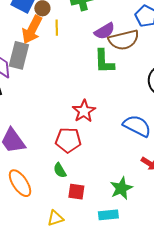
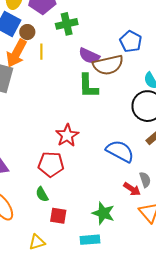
purple semicircle: (105, 31) -> (89, 56), turned 55
green star: (121, 188) -> (103, 213), turned -30

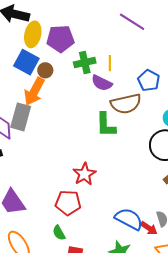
yellow line: (41, 52) -> (110, 63), moved
purple semicircle: (89, 56) -> (102, 83), moved
blue semicircle: (120, 151) -> (129, 219), moved

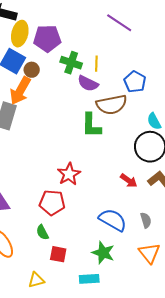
green cross: (85, 63) -> (71, 63), turned 30
red arrow: (149, 228) -> (129, 180), moved

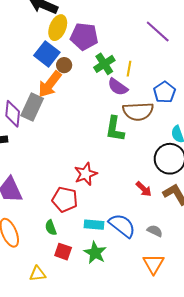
green cross: (71, 63) -> (104, 64), turned 30
gray semicircle: (146, 220) -> (155, 231), turned -56
green star: (103, 253) -> (95, 253), moved
cyan rectangle: (89, 279) -> (94, 225), moved

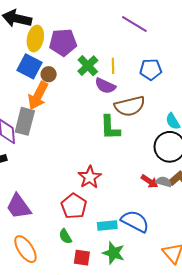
blue pentagon: (164, 92) -> (151, 69), moved, turned -30
red pentagon: (65, 200) -> (74, 206), turned 30
gray semicircle: (155, 231) -> (164, 182), moved

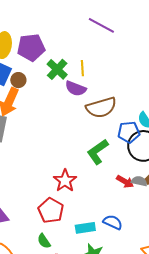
blue pentagon: (151, 69) -> (129, 132), moved
green L-shape: (110, 128) -> (98, 152), moved, turned 60
blue semicircle: (135, 221) -> (113, 222), size x0.7

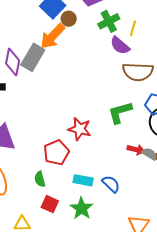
red star: (65, 181) -> (80, 129), turned 30
red arrow: (125, 182) -> (136, 150), turned -36

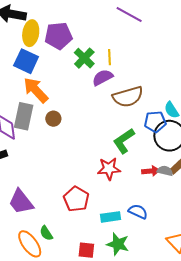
brown circle: (69, 19) -> (53, 119), moved
orange arrow: (53, 36) -> (36, 90), turned 112
purple semicircle: (120, 46) -> (103, 77), turned 130
red star: (80, 129) -> (109, 169), moved
green semicircle: (40, 179) -> (46, 233), moved

